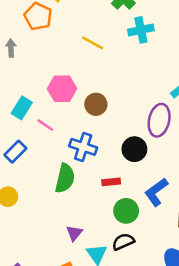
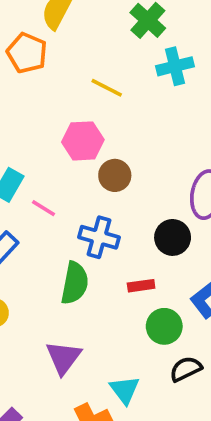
pink hexagon: (62, 89) -> (83, 141), moved
purple triangle: (74, 233) -> (63, 357), moved, size x1.5
black semicircle: (123, 242) -> (186, 369), moved

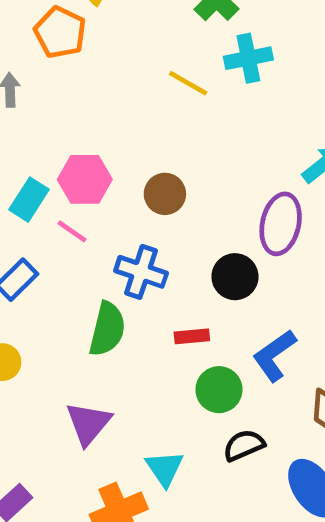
yellow line: (107, 88) -> (188, 83), moved
pink hexagon: (83, 141) -> (85, 179), moved

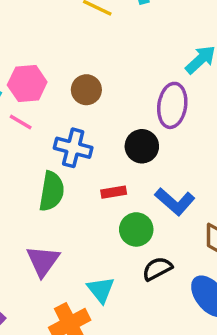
blue L-shape: (274, 355) -> (175, 202), turned -99

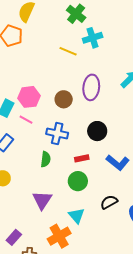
purple ellipse: (172, 105) -> (91, 87), moved
green semicircle: (52, 191) -> (46, 159), size x0.7
green circle: (136, 229) -> (78, 181), moved

